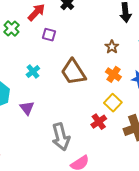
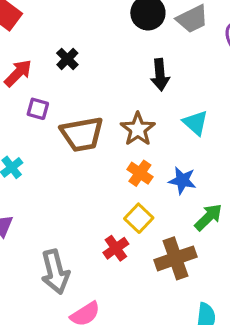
brown star: (112, 47) -> (138, 129), size x1.5
brown trapezoid: (73, 72) -> (82, 134), moved, turned -68

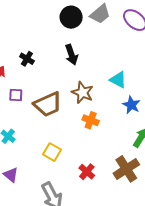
black arrow: (160, 75) -> (72, 55), moved
blue star: (182, 180) -> (131, 105), moved, turned 30
yellow square: (139, 218) -> (52, 152), moved

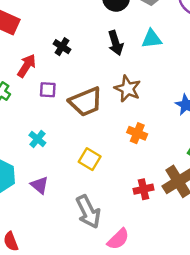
cyan triangle: (118, 80) -> (152, 39), moved, turned -36
orange cross: (91, 120) -> (137, 133), moved
red cross: (87, 172) -> (143, 189), moved, turned 35

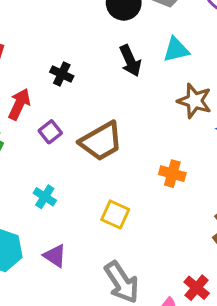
brown star: (128, 89) -> (194, 101), moved
purple square: (48, 90) -> (50, 132), turned -35
red cross: (143, 189) -> (197, 288), moved, turned -30

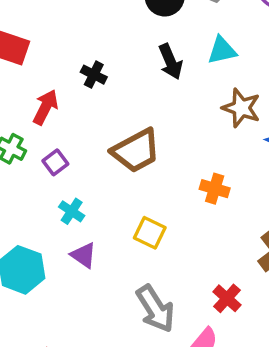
purple square: (50, 132) -> (55, 162), moved
purple triangle: (55, 256) -> (84, 255), moved
red cross: (197, 288) -> (227, 298), moved

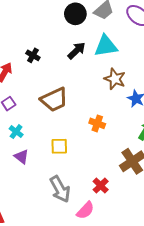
cyan triangle: (222, 50) -> (106, 46), size x1.4
black arrow: (170, 62) -> (77, 51), turned -114
yellow square: (150, 233) -> (59, 146), turned -30

